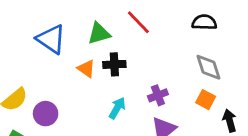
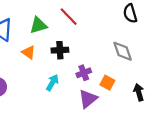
black semicircle: (204, 22) -> (130, 13), moved, turned -108
black cross: (114, 64) -> (60, 50), moved
orange square: (206, 100) -> (107, 83), moved

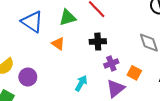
black cross: (60, 50) -> (98, 42), moved
cyan arrow: (52, 83) -> (81, 83), moved

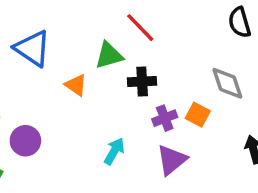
green triangle: (68, 18) -> (109, 55), moved
orange square: (134, 73) -> (198, 115), moved

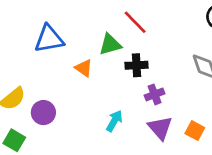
blue triangle: (32, 48) -> (49, 39), turned -44
orange square: (198, 115) -> (195, 131), moved
purple triangle: (172, 160) -> (160, 128), turned -32

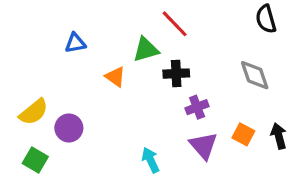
blue triangle: (49, 39) -> (75, 43), size x0.6
cyan arrow: (114, 121) -> (151, 160), moved, turned -55
orange square: (195, 131) -> (243, 134), moved

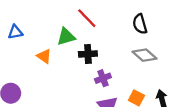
black semicircle: (266, 19) -> (140, 24), moved
gray diamond: (255, 75) -> (145, 55), turned -30

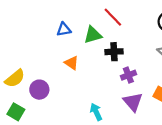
blue triangle: (15, 32) -> (64, 29), moved
orange triangle: (44, 56) -> (72, 63), moved

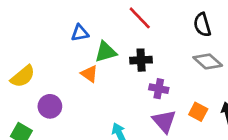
green triangle: (93, 35) -> (106, 52), moved
purple cross: (128, 75) -> (159, 89), turned 32
yellow semicircle: (15, 78) -> (23, 76), moved

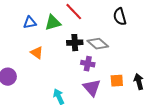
green triangle: (106, 52) -> (53, 23), moved
gray diamond: (208, 61) -> (98, 44), moved
orange square: (198, 112) -> (117, 81), turned -32

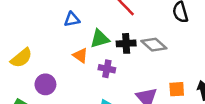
green triangle: (53, 23) -> (100, 39), moved
purple cross: (88, 64) -> (107, 69), moved

